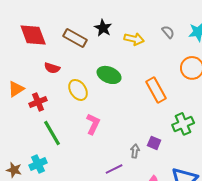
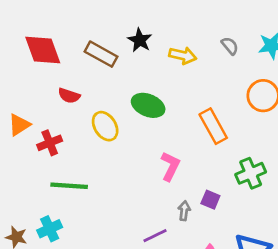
pink L-shape: (93, 124) -> (170, 166), moved
green line: (52, 133) -> (69, 186), turned -56

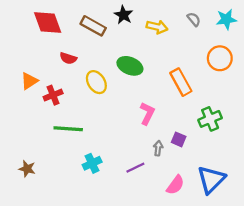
cyan cross: (50, 229) -> (92, 163), moved

